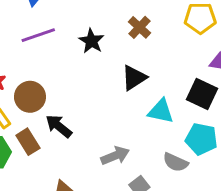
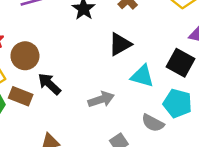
brown rectangle: (28, 142) -> (21, 96), turned -40
gray arrow: (115, 156) -> (101, 99), moved

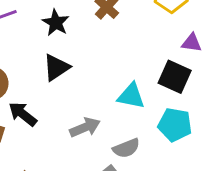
black triangle: (120, 44) -> (56, 68), moved
gray semicircle: (153, 123) -> (126, 148), moved, turned -45

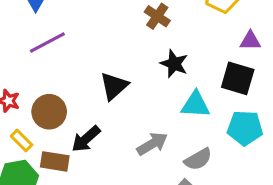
black star: (56, 23) -> (174, 64), moved
black arrow: (23, 114) -> (86, 139), turned -72

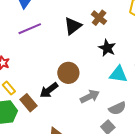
black triangle: (114, 86) -> (73, 26), moved
brown circle: (49, 112) -> (68, 73), moved
brown rectangle: (55, 161) -> (28, 103), turned 36

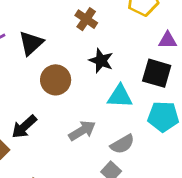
black triangle: (73, 26) -> (31, 43), moved
brown circle: (68, 73) -> (56, 80), moved

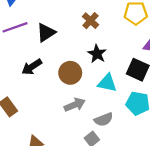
brown circle: (56, 80) -> (70, 73), moved
black arrow: (24, 127) -> (32, 67), moved

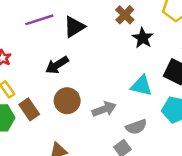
black star: (97, 54) -> (143, 38), moved
brown circle: (70, 73) -> (67, 101), moved

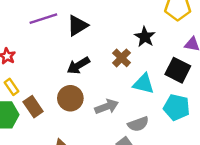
brown cross: (125, 15) -> (122, 58), moved
black arrow: (57, 65) -> (78, 65), moved

